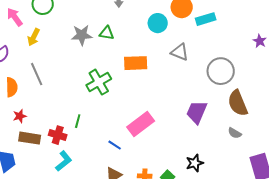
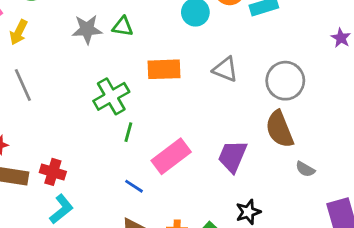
gray triangle: (180, 52) -> (225, 69), moved
brown semicircle: (238, 103) -> (280, 129), moved
purple trapezoid: (197, 112) -> (232, 156), moved
green line: (78, 121) -> (128, 132), moved

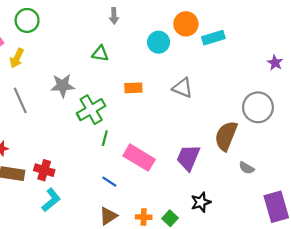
gray star: (87, 29) -> (63, 86), moved
orange rectangle: (164, 69) -> (133, 88), size x0.7
gray circle: (285, 81) -> (258, 107), moved
brown semicircle: (280, 129) -> (226, 136), turned 44
pink rectangle: (171, 156) -> (139, 158), turned 68

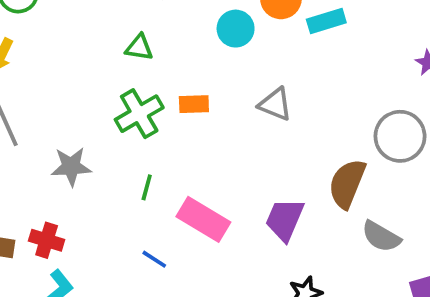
gray star: (63, 86) -> (71, 167), moved
green cross: (91, 110) -> (139, 114), moved
gray semicircle: (247, 168) -> (381, 236), size x1.5

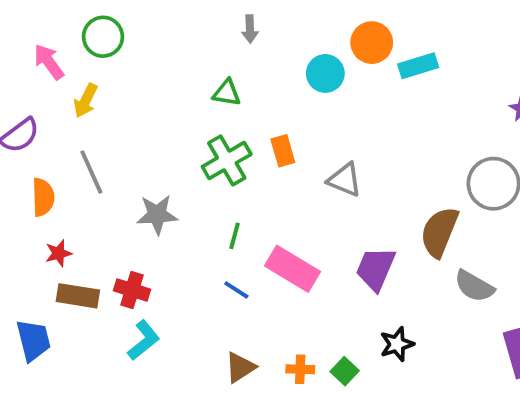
orange rectangle: (194, 104) -> (283, 151), turned 76
gray triangle: (275, 104) -> (345, 180), moved
blue line: (154, 259) -> (236, 290), moved

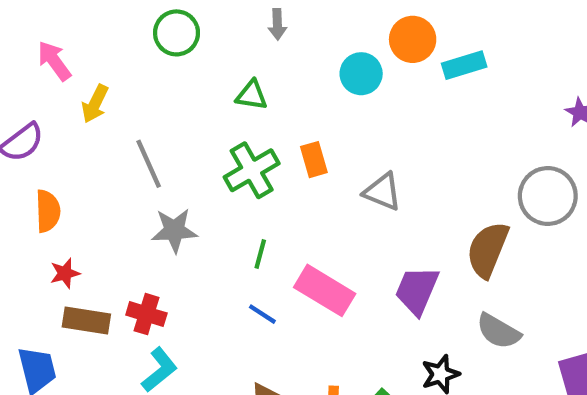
green circle: (103, 37) -> (177, 33), moved
gray line: (91, 172) -> (149, 164), moved
gray semicircle: (474, 286) -> (498, 331), moved

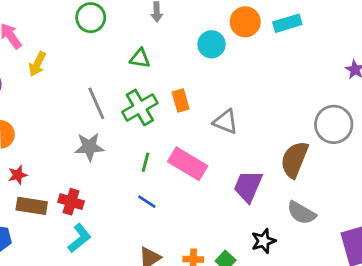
cyan rectangle: (464, 65) -> (287, 23), moved
gray line: (149, 164) -> (96, 103), moved
pink rectangle: (325, 290) -> (188, 164), moved

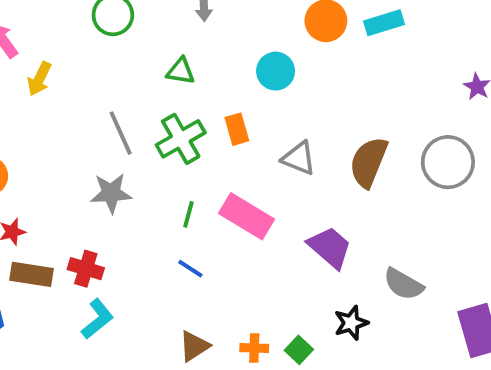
cyan circle: (212, 44) -> (276, 71), moved
brown semicircle: (294, 159) -> (369, 162), moved
purple trapezoid: (248, 186) -> (330, 247), turned 108

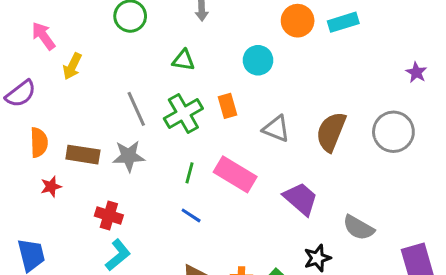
brown rectangle: (32, 274) -> (83, 155), moved

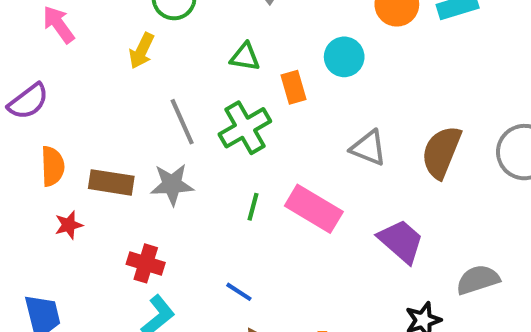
yellow arrow: (72, 66) -> (142, 51), moved
orange rectangle: (228, 106) -> (294, 87), moved
blue line: (191, 215) -> (239, 292), moved
gray semicircle: (358, 228) -> (478, 280), turned 132

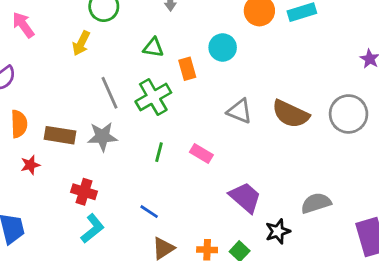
brown semicircle: (441, 152) -> (291, 114), turned -87
pink rectangle: (314, 209) -> (201, 154), size x0.6
purple trapezoid: (401, 241) -> (245, 197), moved

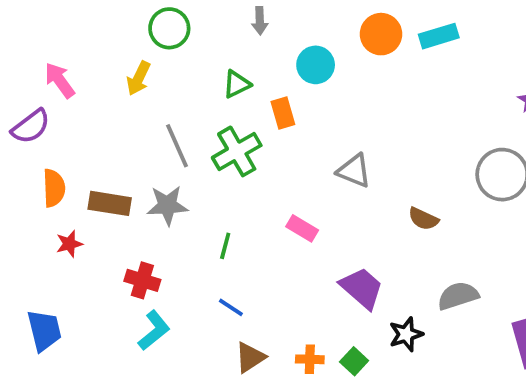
pink arrow: (23, 25) -> (60, 80), moved
green triangle: (153, 47) -> (237, 84), turned -35
cyan circle: (223, 47) -> (316, 65), moved
brown semicircle: (291, 114) -> (423, 219), moved, size x0.6
green line: (159, 152) -> (225, 246), moved

